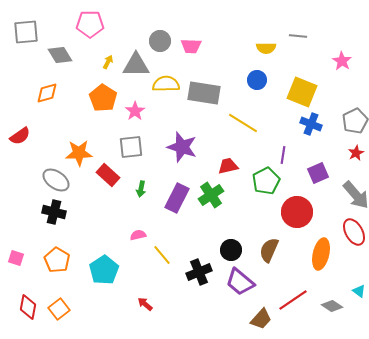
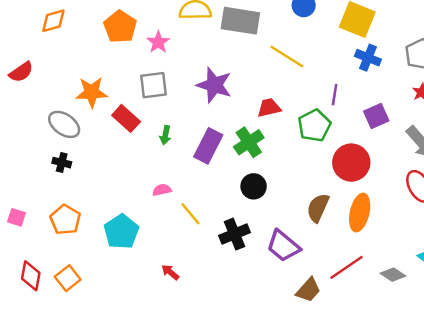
black cross: (54, 212) -> (62, 163), size x0.7
black circle: (231, 250) -> (254, 186), moved
orange ellipse: (321, 254) -> (360, 213), moved

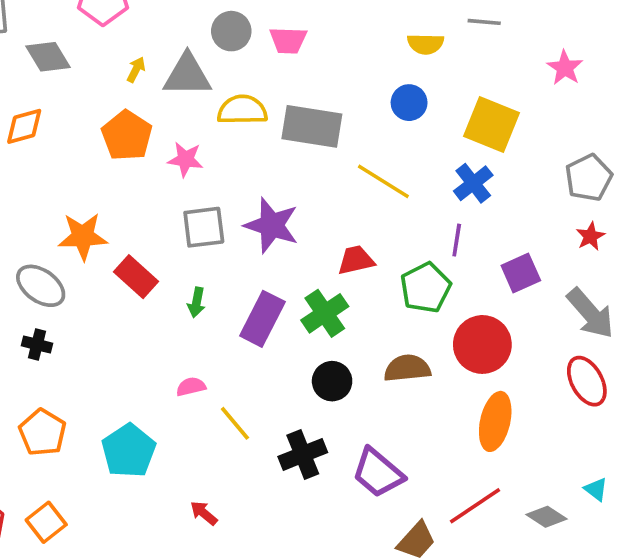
pink star: (158, 42) -> (185, 159), turned -30
blue cross: (368, 58) -> (473, 183), moved, turned 30
gray square: (153, 85) -> (204, 227), moved
brown semicircle: (318, 208) -> (407, 368), moved, turned 60

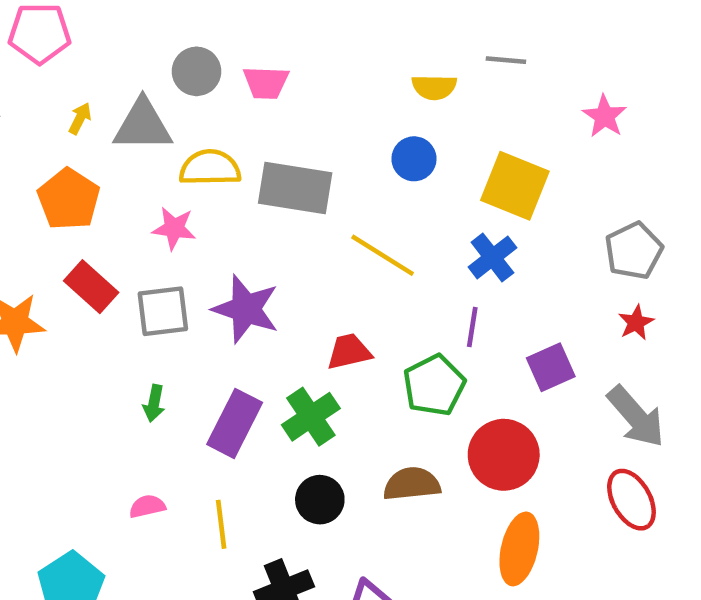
pink star: (185, 159) -> (174, 228), moved
red rectangle: (136, 277) -> (91, 287), moved
yellow line: (235, 423) -> (221, 524), moved, turned 33

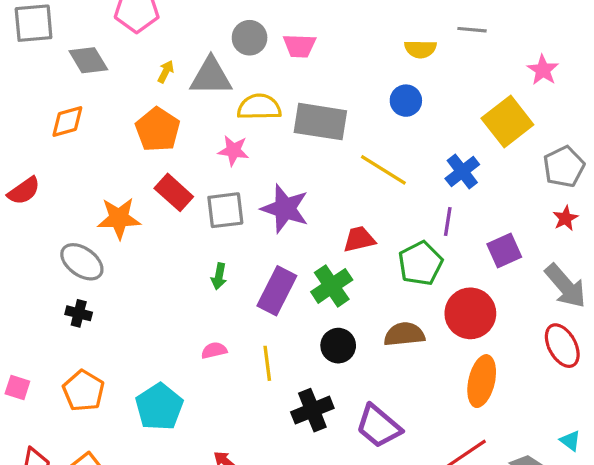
yellow square: (515, 186) -> (507, 122), moved, turned 30

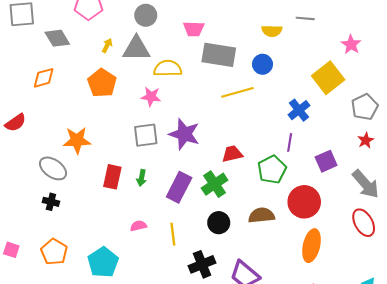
gray circle: (250, 38) -> (146, 15), moved
gray rectangle: (320, 122) -> (219, 55), moved
yellow line: (383, 170) -> (237, 92), moved, turned -48
red rectangle: (174, 192) -> (112, 177), moved, turned 60

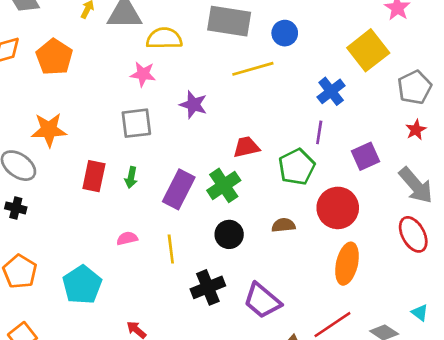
orange pentagon: (102, 83) -> (54, 57), moved
purple star: (184, 134) -> (193, 105), moved, size x0.7
brown semicircle: (261, 215) -> (283, 225), size x0.7

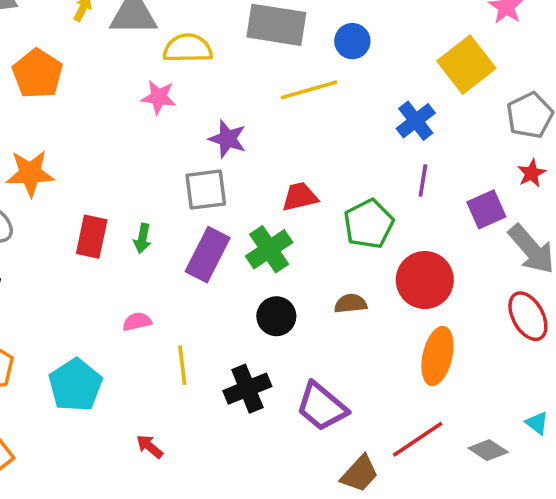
gray square: (136, 123) -> (206, 190), moved
purple line: (319, 132) -> (423, 180), moved
purple square: (366, 156) -> (486, 209), moved
yellow line: (171, 249) -> (182, 365), moved

